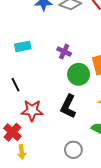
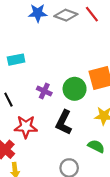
purple cross: (64, 52) -> (44, 91), moved

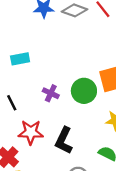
black L-shape: (64, 122) -> (64, 141), moved

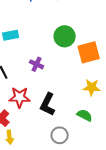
green circle: (84, 91) -> (65, 36), moved

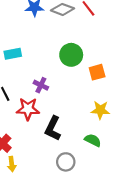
orange square: (89, 52) -> (97, 72), size x0.7
red star: (20, 97) -> (28, 109), moved

